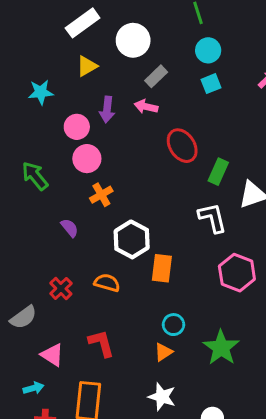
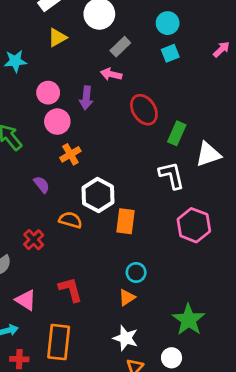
purple arrow: (107, 110) -> (86, 98), moved
orange semicircle: (107, 283) -> (70, 220), moved
green star: (221, 348) -> (189, 320), moved

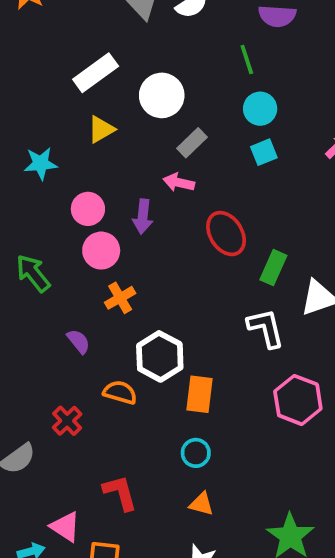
cyan circle: (136, 272) -> (196, 453), moved
orange triangle: (127, 297) -> (201, 504), turned 48
pink triangle: (26, 300) -> (65, 527), moved

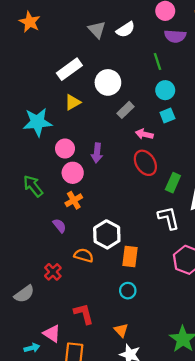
cyan star: (41, 164) -> (37, 122), size x1.5
pink arrow: (179, 182) -> (144, 134), moved
orange cross: (120, 298) -> (74, 200), moved
orange triangle: (201, 504) -> (121, 330), moved, turned 32

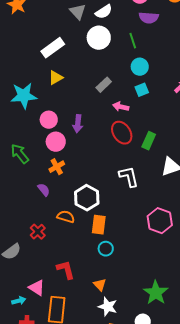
white circle: (108, 82) -> (99, 38), moved
green rectangle: (173, 183) -> (149, 141), moved
white L-shape: (169, 218) -> (129, 177), moved
orange rectangle: (130, 256) -> (99, 225), moved

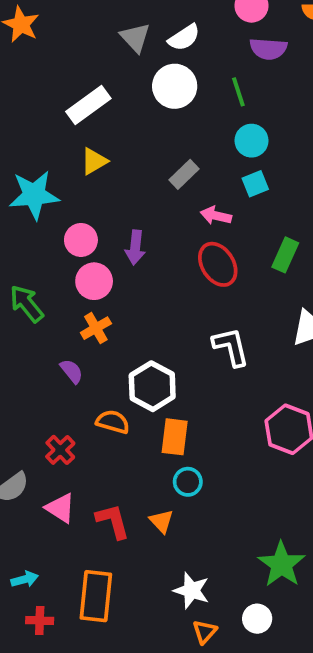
green rectangle: (149, 141) -> (285, 255), moved
orange triangle: (100, 285) -> (162, 521), moved
pink triangle: (37, 288) -> (60, 508), moved

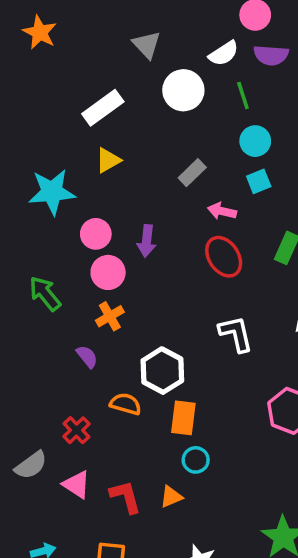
white semicircle: (184, 38) -> (224, 53), moved
orange triangle: (162, 521) -> (171, 497), turned 50

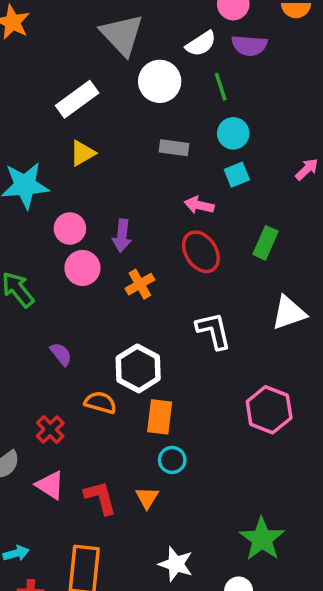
gray triangle: (147, 45) -> (122, 35), size x1.5
gray rectangle: (192, 173) -> (174, 148), moved, turned 52
orange cross: (110, 316) -> (140, 284), moved
orange triangle: (171, 497) -> (147, 498), turned -35

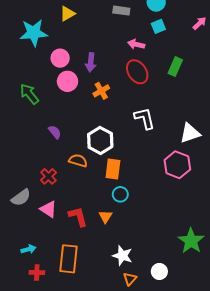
white triangle: (289, 313) -> (190, 133), moved
green star: (262, 539) -> (191, 241), moved

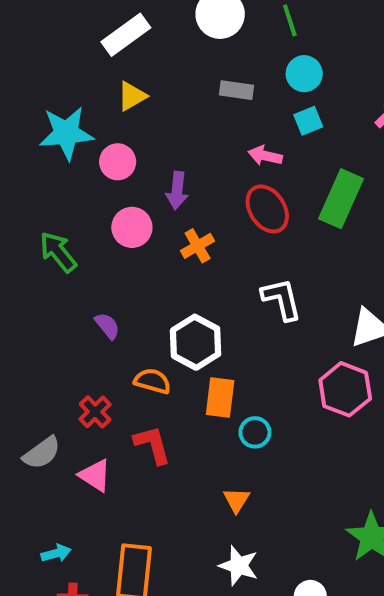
pink circle: (60, 58) -> (118, 162), moved
green rectangle: (175, 67) -> (341, 199), size x1.5
cyan circle: (120, 194) -> (255, 432), moved
red L-shape: (78, 217) -> (152, 445), moved
orange triangle: (105, 217) -> (237, 500), moved

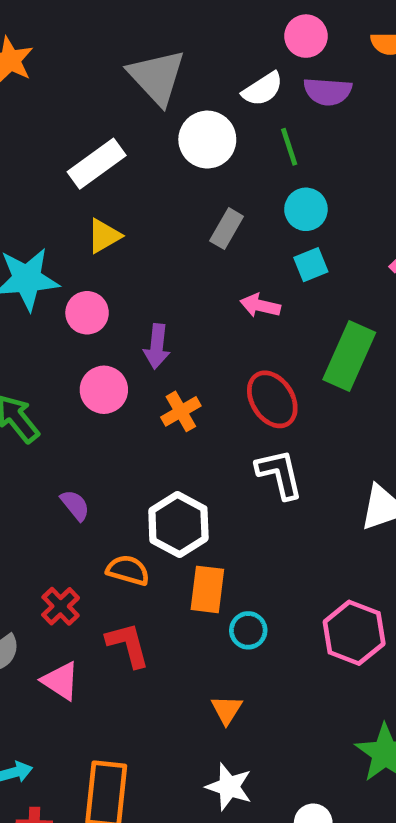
gray rectangle: (237, 90) -> (227, 229), turned -68
red ellipse: (267, 209) -> (272, 399), moved
pink hexagon: (345, 389) -> (354, 633), moved

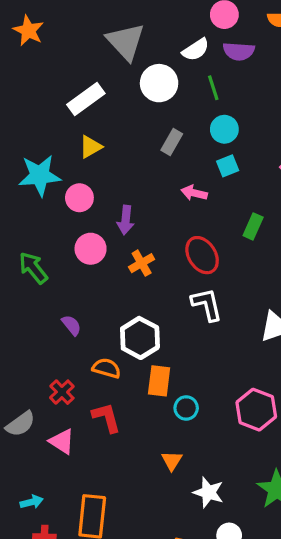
green rectangle: (349, 356) -> (253, 226), size x0.6
white star: (229, 787) -> (208, 492), moved

